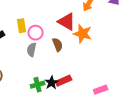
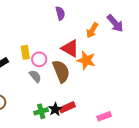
brown semicircle: (58, 45) -> (61, 71), size x1.6
gray semicircle: (32, 50) -> (35, 76), turned 128

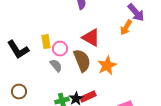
orange arrow: (92, 30) -> (126, 28), moved
orange star: (86, 60) -> (107, 66), moved, turned 30

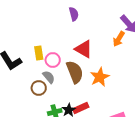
brown circle: (19, 92) -> (39, 88), moved

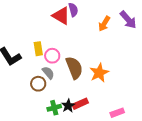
orange arrow: (119, 39) -> (104, 24), moved
red triangle: (84, 49) -> (61, 16), moved

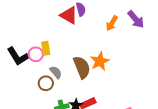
pink circle: (52, 56) -> (36, 54), moved
orange star: (99, 73) -> (100, 61), moved

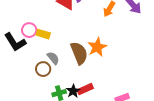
yellow rectangle: (46, 48) -> (43, 34), turned -64
pink circle: (36, 54) -> (29, 30), moved

